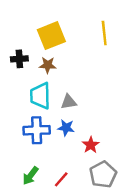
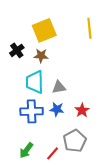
black cross: (19, 59) -> (17, 50), turned -32
red star: (91, 145) -> (82, 110), moved
gray pentagon: (103, 174) -> (75, 141), moved

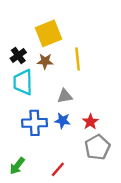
yellow line: (89, 28) -> (78, 59), moved
cyan trapezoid: (35, 82) -> (23, 82), moved
gray pentagon: (75, 141) -> (97, 147), moved
green arrow: (26, 150) -> (17, 166), moved

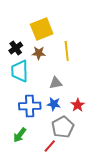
gray pentagon: (97, 147) -> (63, 127), moved
green arrow: (17, 166) -> (20, 135), moved

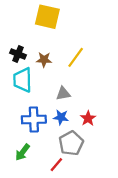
yellow square: (42, 29) -> (47, 17), moved, turned 35
black cross: (16, 48) -> (18, 54), turned -32
yellow line: (67, 51) -> (76, 57), turned 42

